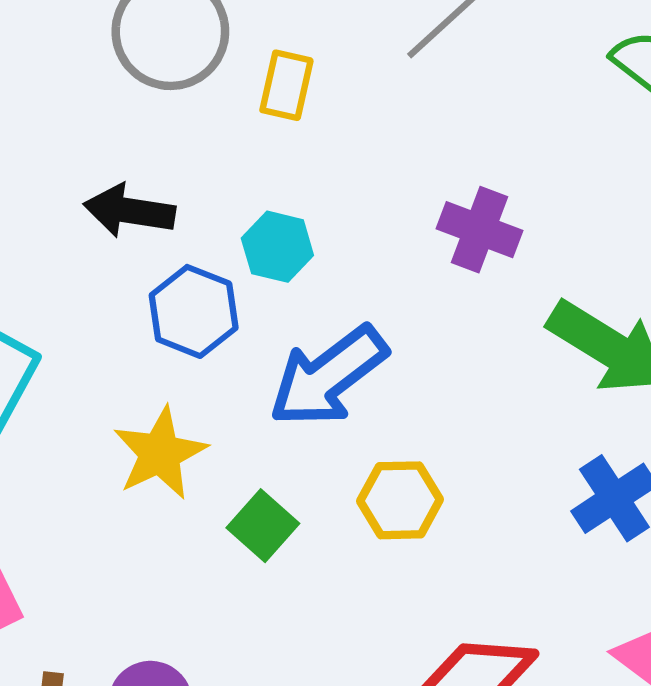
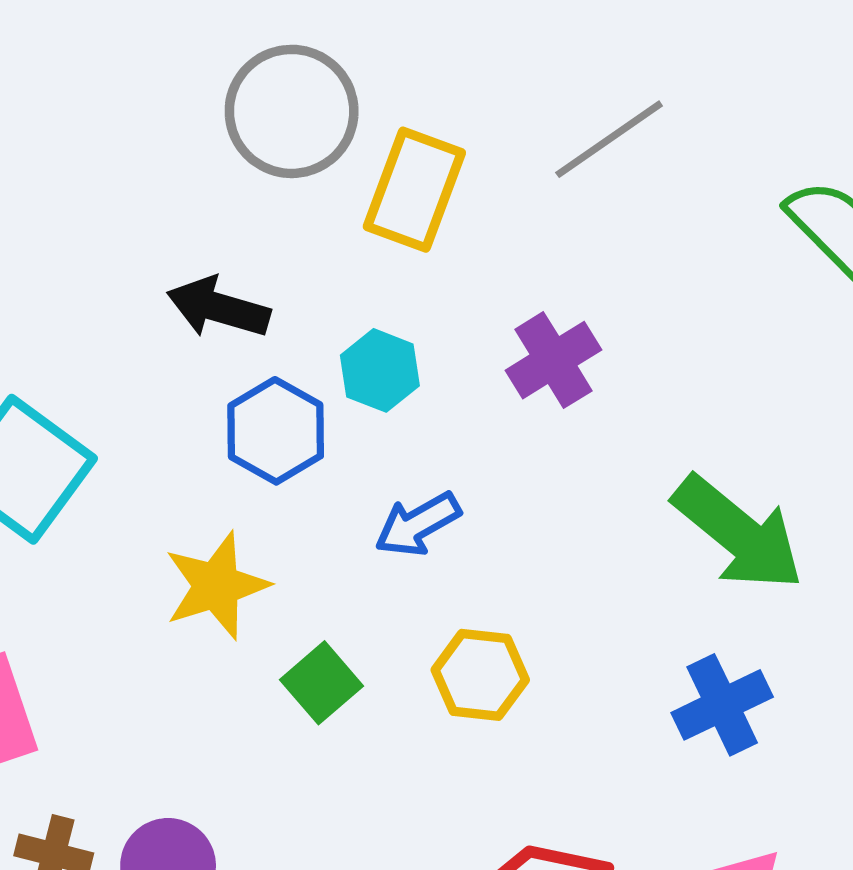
yellow rectangle: (286, 85) -> (414, 190), size x1.5
purple cross: (480, 230) -> (553, 360), moved, turned 30
blue arrow: (328, 376) -> (418, 524), size x0.6

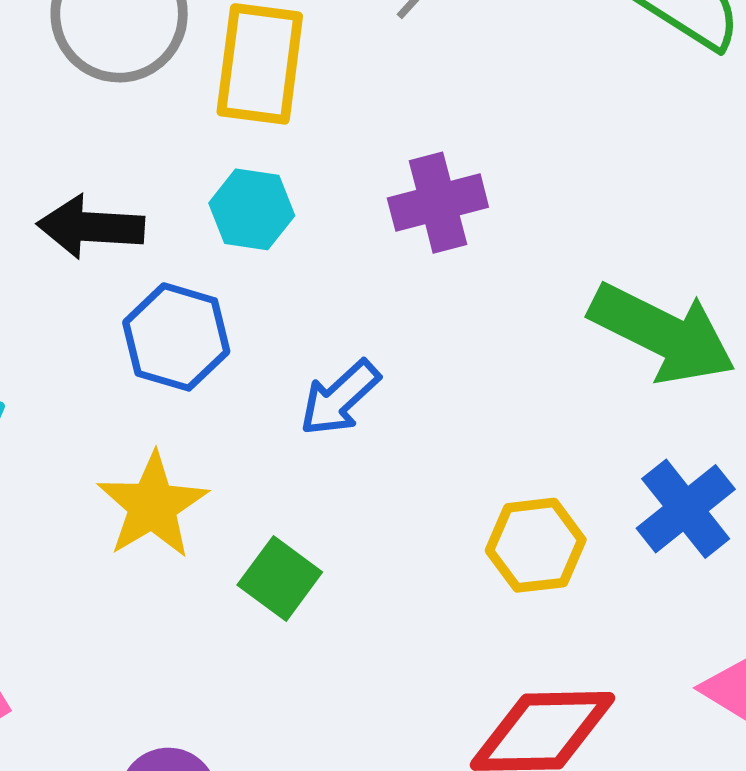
purple cross: (553, 360) -> (438, 203), turned 30
cyan hexagon: (380, 370) -> (252, 209), moved
yellow hexagon: (480, 675) -> (536, 545), moved

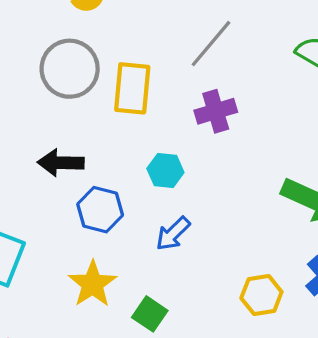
purple cross: (438, 203) -> (216, 111), moved
cyan hexagon: (252, 209) -> (165, 170), moved

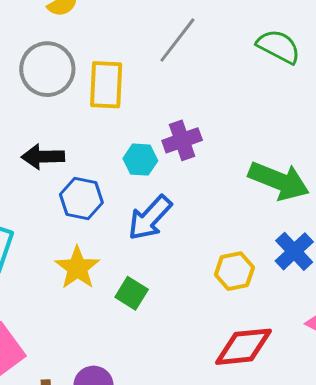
purple cross: (216, 111) -> (182, 140), moved
blue arrow: (173, 234) -> (150, 218), size x1.4

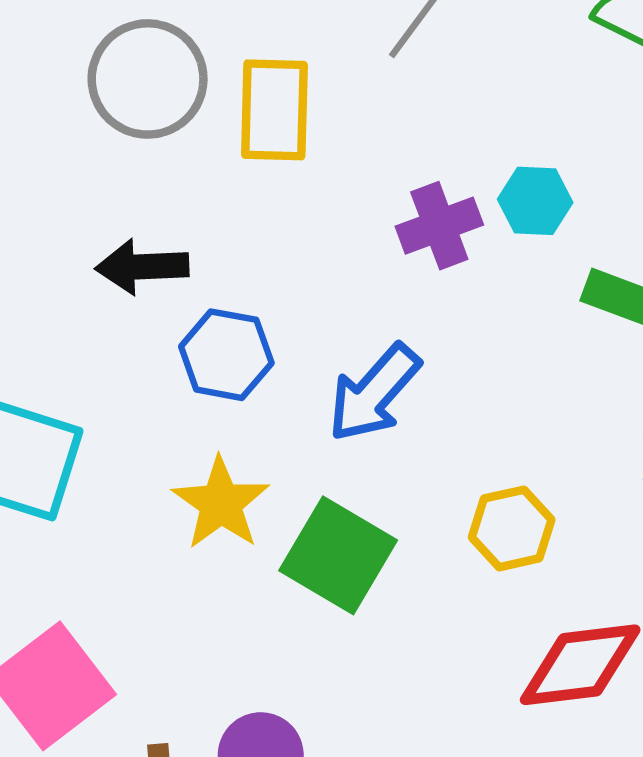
cyan hexagon: (140, 160) -> (535, 201), moved
yellow hexagon: (234, 271) -> (512, 528), moved
green square: (132, 293) -> (338, 555), size x1.6

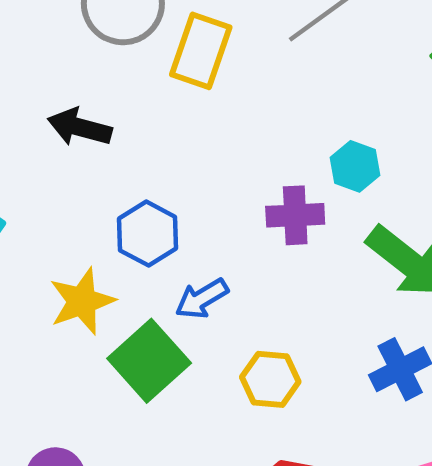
purple cross: (439, 226) -> (295, 215), moved
blue hexagon: (226, 355) -> (148, 234), moved
blue arrow: (374, 393) -> (202, 299), moved, size x0.7

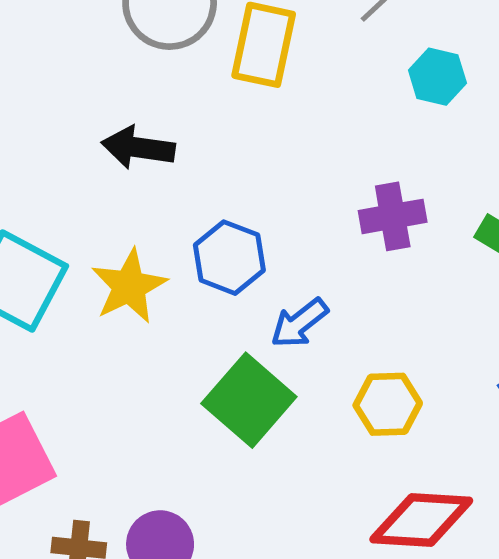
cyan hexagon: (355, 166) -> (437, 77), moved
yellow star: (82, 301) -> (129, 286), moved

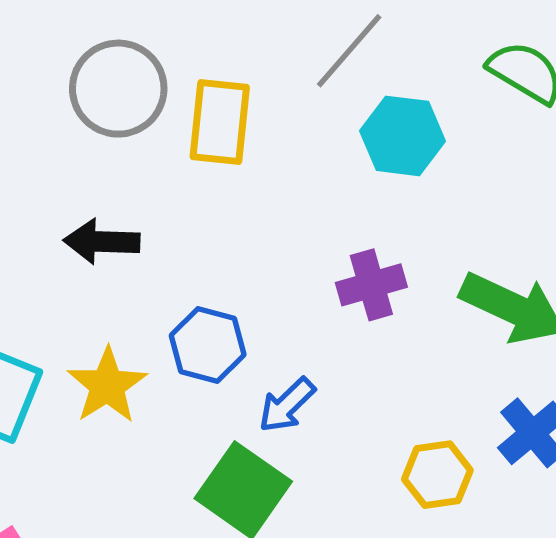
cyan hexagon: (437, 77) -> (402, 136), size x1.4
yellow hexagon: (388, 404) -> (437, 475), moved

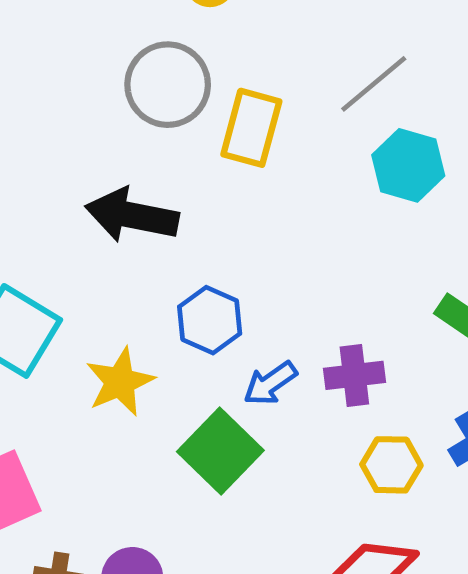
black arrow: (102, 242) -> (132, 215), size x1.4
purple cross: (371, 285) -> (354, 375), moved
yellow star: (107, 386) -> (120, 382), moved

